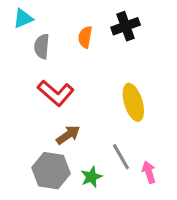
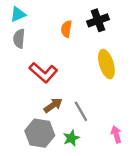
gray semicircle: (42, 46) -> (19, 39), moved
yellow ellipse: (133, 102) -> (106, 64), moved
gray line: (121, 157) -> (81, 111), moved

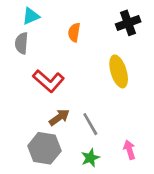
cyan triangle: (18, 14) -> (31, 16), moved
black cross: (98, 20) -> (128, 23), moved
green star: (71, 138) -> (90, 158), moved

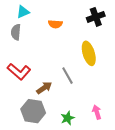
orange semicircle: (74, 32) -> (55, 24), turned -96
red L-shape: (48, 81) -> (19, 72), moved
gray line: (90, 124) -> (67, 76), moved

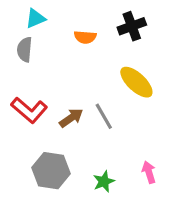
black cross: (96, 17) -> (132, 26), moved
yellow ellipse: (89, 53) -> (136, 82), turned -30
brown arrow: (44, 88) -> (71, 118), moved

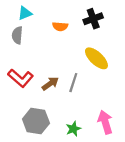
gray line: (104, 116) -> (73, 83), turned 48
pink arrow: (149, 172) -> (105, 122), size x1.5

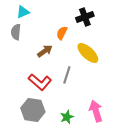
orange semicircle: (60, 26) -> (62, 33), moved, turned 112
red L-shape: (21, 78) -> (40, 82), moved
brown arrow: (50, 84) -> (45, 51), moved

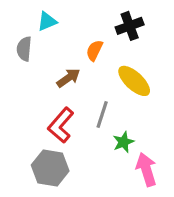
cyan triangle: (23, 12) -> (47, 21), moved
red L-shape: (40, 82) -> (61, 125), turned 90
green star: (67, 117) -> (123, 142), moved

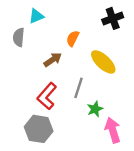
black cross: (130, 26) -> (113, 18), moved

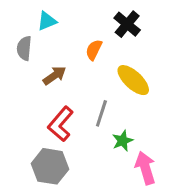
black cross: (113, 18) -> (127, 24), moved, turned -30
brown arrow: (53, 60) -> (54, 76), moved

